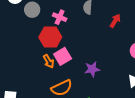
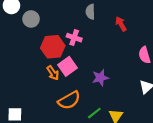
pink cross: (60, 17) -> (74, 38), moved
red arrow: (115, 21) -> (121, 24), turned -56

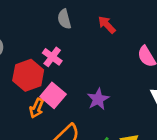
pink cross: (74, 38) -> (52, 57), turned 32
orange arrow: (53, 73) -> (37, 108), turned 72

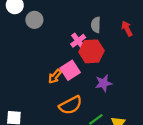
gray semicircle: (64, 19) -> (96, 25), moved
red hexagon: (28, 75) -> (92, 51), moved

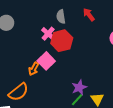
purple star: (104, 83) -> (79, 87), moved
orange semicircle: (71, 105) -> (18, 92), moved

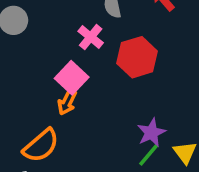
red hexagon: (62, 41) -> (137, 57), moved
pink square: (46, 61) -> (72, 78), moved

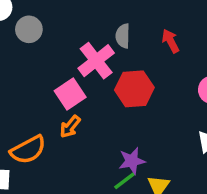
pink cross: (91, 37) -> (96, 61), size x1.5
orange arrow: (67, 102) -> (70, 127), moved

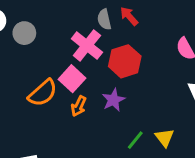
red arrow: (171, 41) -> (129, 16), moved
orange semicircle: (28, 150) -> (43, 93), moved
purple star: (132, 161) -> (114, 100), moved

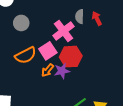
gray circle: (24, 33) -> (21, 23), moved
red hexagon: (125, 61) -> (71, 57), moved
purple star: (114, 100) -> (62, 71), moved

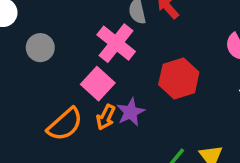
orange semicircle: (26, 55) -> (65, 124), moved
red hexagon: (71, 57) -> (179, 78), moved

